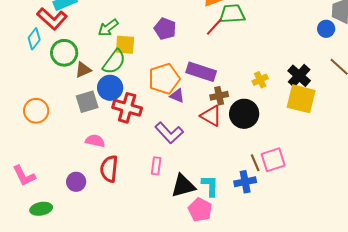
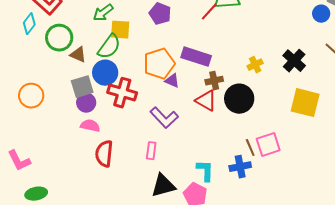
brown triangle: (83, 70) -> (78, 55), turned 48
yellow square: (301, 99) -> (305, 103), moved
purple circle: (76, 182) -> (86, 103), moved
black triangle: (183, 186) -> (163, 186), moved

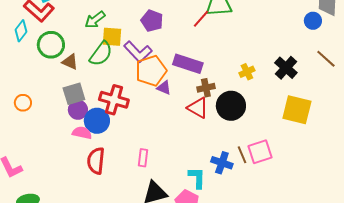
blue circle: (105, 73) -> (97, 121), moved
orange circle: (31, 96) -> (23, 103), size x0.7
purple L-shape: (164, 118) -> (138, 52), moved
blue cross: (240, 167) -> (222, 163), moved, turned 30

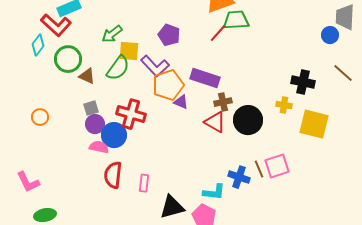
black cross: (286, 68) -> (303, 82), turned -30
yellow cross: (247, 72) -> (284, 105), moved, turned 35
gray square: (74, 94) -> (91, 108), size x0.7
pink rectangle: (143, 158) -> (144, 183), moved
cyan L-shape: (197, 178) -> (214, 192), turned 95

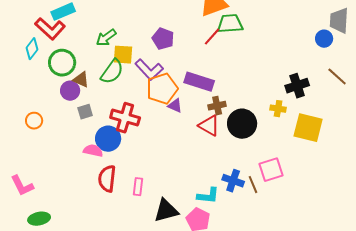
black cross: (303, 82) -> (297, 86), turned -30
purple circle: (95, 124) -> (70, 91), moved
brown line: (259, 169) -> (253, 185), moved

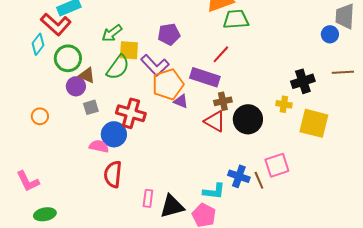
red line: (212, 37) -> (221, 54), moved
purple pentagon: (163, 39) -> (169, 34), turned -30
brown line: (337, 77) -> (343, 72), turned -45
pink rectangle: (138, 187) -> (148, 198), moved

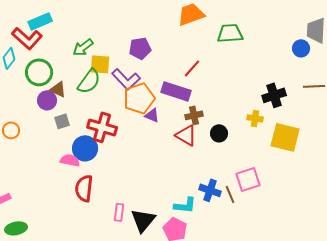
green trapezoid: (236, 19) -> (230, 33), moved
black circle: (248, 119) -> (219, 133), size x0.6
black triangle: (172, 206) -> (143, 220), turned -36

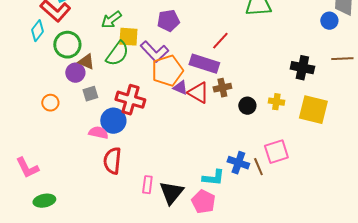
black cross: (274, 95) -> (302, 68), turned 30
yellow cross: (255, 118) -> (276, 102), moved
orange circle: (11, 130) -> (50, 103), moved
red triangle: (186, 135) -> (198, 93), moved

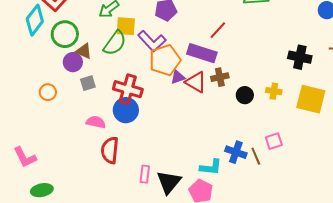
cyan diamond: (37, 31) -> (35, 20), size x1.4
purple triangle: (180, 88) -> (178, 77), turned -42
blue circle: (113, 121) -> (126, 110), moved
pink square: (276, 152) -> (274, 141), size x0.7

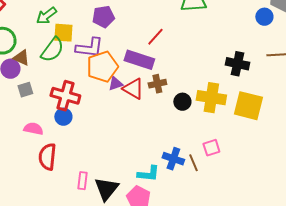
purple L-shape: (152, 41) -> (89, 48), turned -40
yellow cross: (274, 91) -> (211, 98), size x1.8
blue circle: (126, 110) -> (63, 117), size x0.7

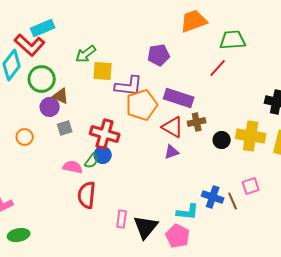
purple pentagon: (103, 17) -> (159, 55), moved
red line: (155, 37) -> (218, 68), moved
green semicircle: (52, 50) -> (92, 161), moved, size x0.6
purple triangle: (115, 84) -> (172, 152), moved

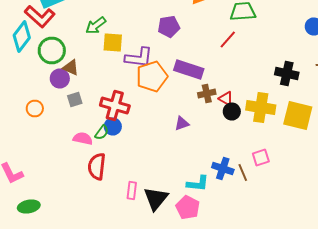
red triangle: (173, 127) -> (226, 98), moved, size x0.7

